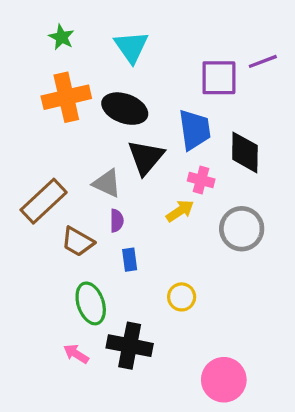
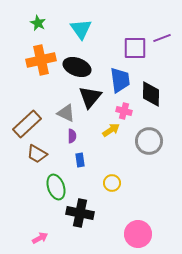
brown trapezoid: (78, 242) -> (37, 154), moved
pink arrow: (76, 354) -> (40, 238), moved, turned 119

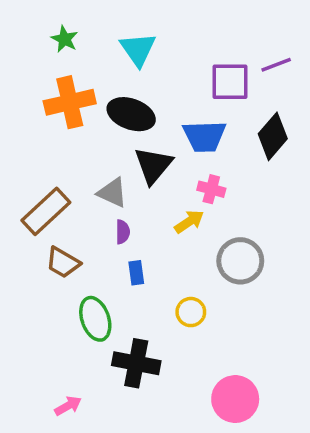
blue trapezoid: (120, 80) -> (204, 136), turned 96
black diamond: (151, 94) -> (273, 136), moved, turned 40
gray circle: (149, 141) -> (240, 261), moved

